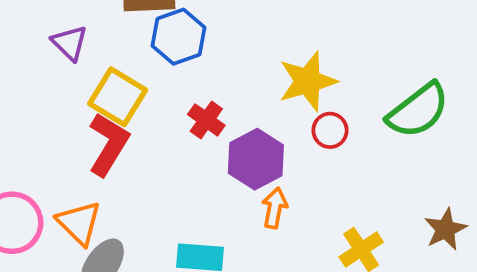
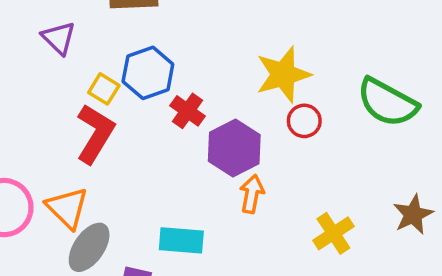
blue hexagon: (179, 37) -> (148, 73), moved
yellow square: (118, 97) -> (104, 89), size x0.6
green semicircle: (418, 111) -> (387, 102), turned 66

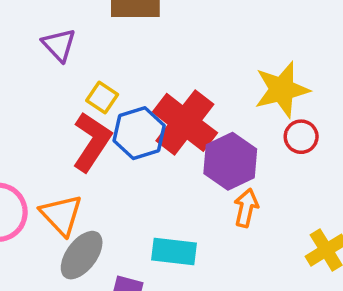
blue hexagon: (148, 73) -> (139, 133), moved
red cross: (188, 111) -> (185, 122), size x1.8

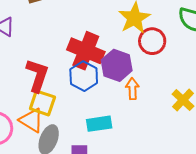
yellow square: (102, 97) -> (42, 103), moved, size x1.5
blue hexagon: (139, 133) -> (84, 76), moved
red circle: (301, 137) -> (152, 41), size x1.4

